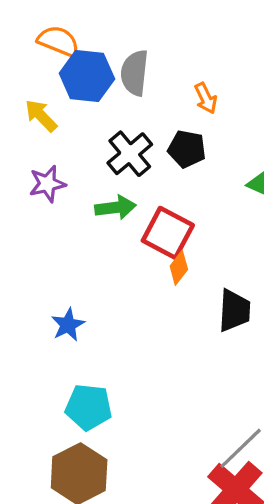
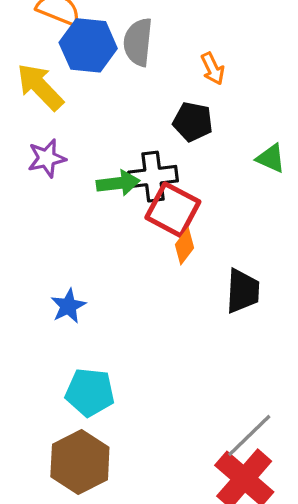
yellow arrow: (41, 116) -> (40, 87), size x1.4
black cross: (130, 154) -> (153, 177), moved, turned 33

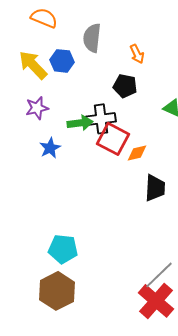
blue hexagon: (88, 45) -> (62, 61), moved, size x0.7
orange diamond: (184, 246) -> (137, 153), moved, turned 40
blue star: (68, 306) -> (50, 148), moved

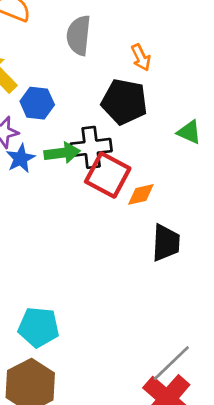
blue hexagon: (62, 61) -> (37, 103), moved
black pentagon: (125, 86) -> (124, 102), size x1.4
blue star: (50, 148) -> (21, 158), moved

